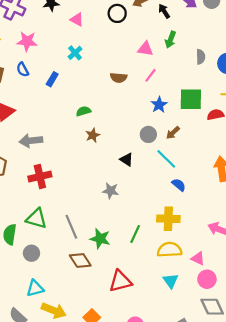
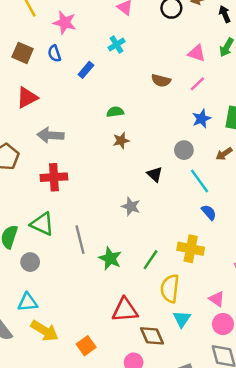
brown arrow: (173, 133) -> (224, 154), moved
yellow semicircle: (169, 250) -> (170, 288), moved, turned -90
brown diamond: (80, 260) -> (152, 336), moved

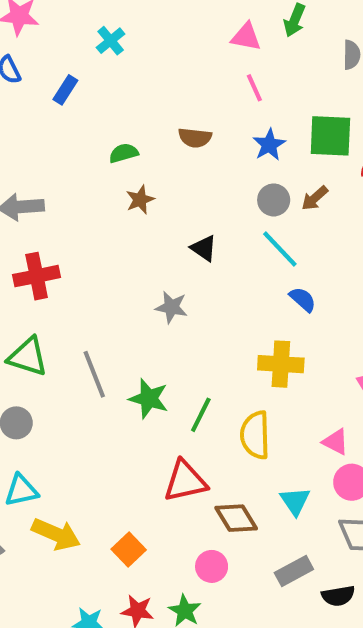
brown semicircle: (161, 81) -> (195, 138), moved
pink line: (197, 84) -> (254, 88), turned -63
gray circle: (184, 150) -> (274, 200), moved
green line: (150, 260) -> (201, 415), moved
cyan triangle: (182, 319) -> (295, 501), moved

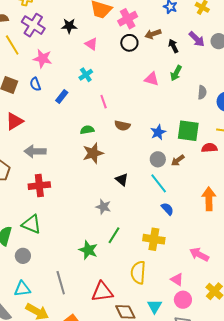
pink line: (254, 88) -> (104, 102), moved
brown star: (140, 200) -> (93, 153), size x1.5
gray line: (94, 374) -> (61, 283), moved
green line: (201, 415) -> (114, 235), moved

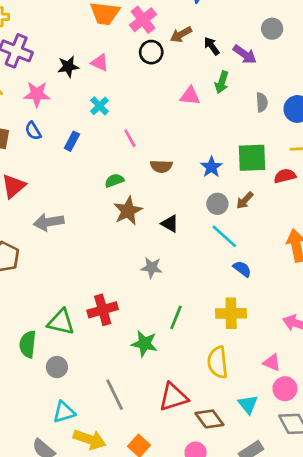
black star: (69, 26) -> (68, 67), moved
purple arrow: (197, 39) -> (245, 54), moved
black triangle: (122, 180) -> (170, 224), moved
red cross: (39, 186) -> (103, 310), moved
gray star: (103, 207) -> (152, 268), moved

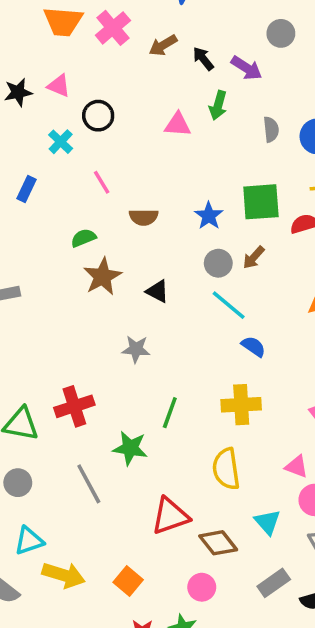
black circle: (151, 52) -> (98, 116), moved
gray line: (115, 395) -> (89, 484), moved

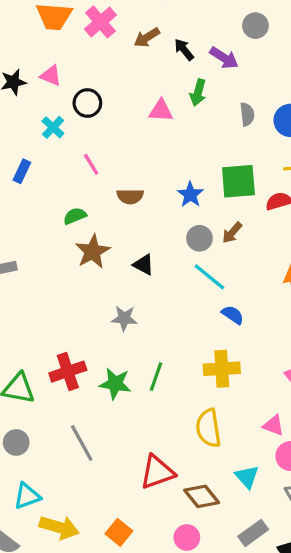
green star: (130, 448) -> (115, 384), moved

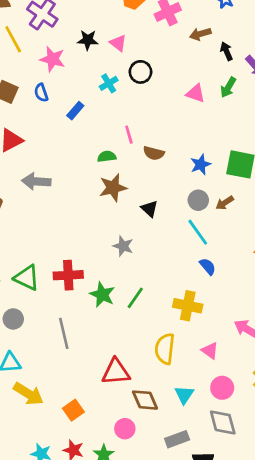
pink line: (91, 164) -> (129, 135), moved
pink triangle: (273, 425) -> (210, 351), moved

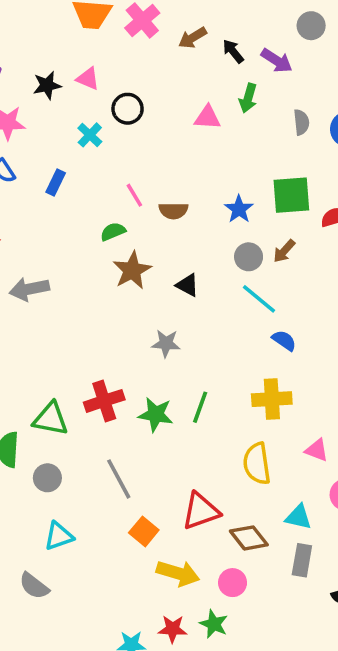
yellow arrow: (28, 394) -> (178, 573), moved
cyan triangle: (184, 395) -> (298, 517), turned -36
orange square: (73, 410) -> (144, 531), moved
gray rectangle: (177, 439) -> (302, 560), moved, turned -45

